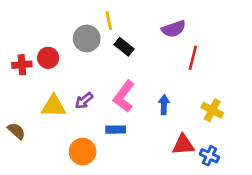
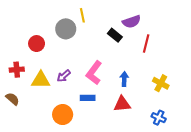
black rectangle: (124, 47) -> (115, 35), moved
red cross: (22, 65) -> (17, 70), moved
red triangle: (183, 145) -> (122, 104), moved

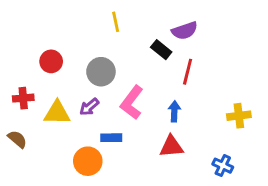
gray circle: (66, 29) -> (101, 72), moved
red line: (146, 44) -> (188, 72), moved
yellow cross: (161, 83) -> (239, 116), moved, turned -35
blue rectangle: (88, 98) -> (111, 138), moved

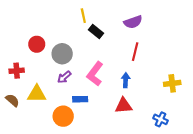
black rectangle: (161, 50) -> (96, 32), moved
gray circle: (101, 72) -> (62, 54), moved
yellow triangle: (57, 113) -> (37, 94), moved

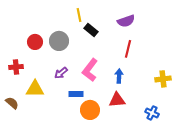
gray circle: (62, 54) -> (59, 41), moved
brown semicircle: (12, 100) -> (12, 103), moved
orange circle: (63, 116) -> (90, 110), moved

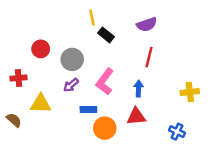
gray circle: (59, 41) -> (72, 59), moved

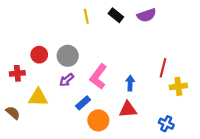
purple semicircle: (147, 24) -> (147, 15), moved
black rectangle: (106, 35) -> (116, 15), moved
red circle: (41, 49) -> (39, 55), moved
red line: (149, 57) -> (163, 68), moved
blue rectangle: (88, 109) -> (83, 103), turned -40

